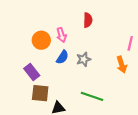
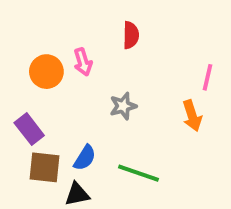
blue semicircle: (62, 57) -> (85, 158), moved

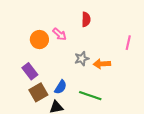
pink arrow: (83, 62) -> (60, 34), turned -32
orange arrow: (192, 116) -> (102, 64), moved, turned 105
brown square: (45, 167) -> (38, 92), turned -36

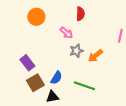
pink arrow: (60, 34) -> (66, 33), moved
orange circle: (39, 40) -> (36, 17), moved
orange arrow: (102, 64) -> (95, 56), turned -35

